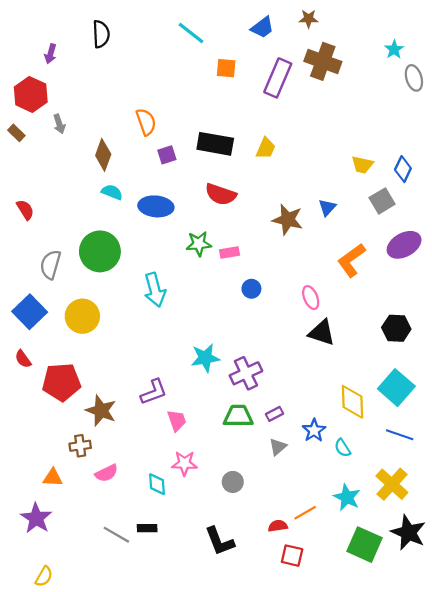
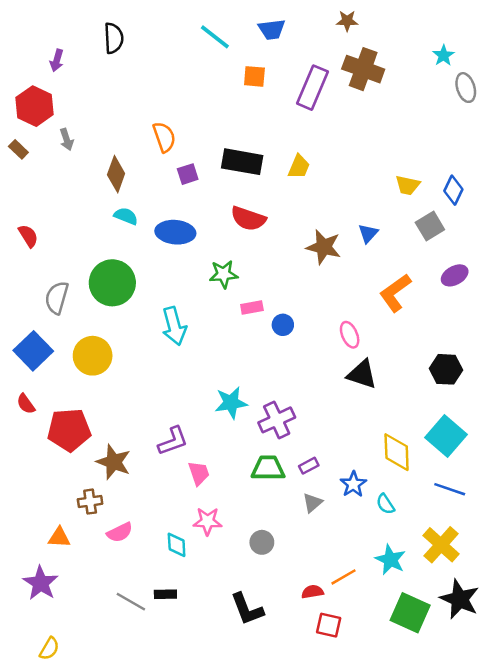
blue trapezoid: (262, 27) -> (272, 29), moved, turned 30
purple ellipse: (404, 245) -> (455, 275), size x0.7
pink rectangle: (229, 253) -> (252, 308), moved

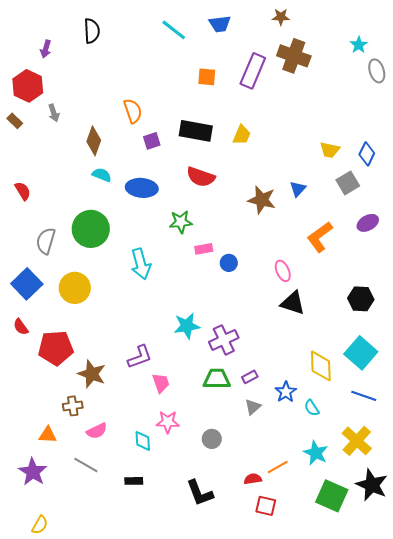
orange square: (254, 76) -> (207, 77), moved
gray line: (131, 602) -> (86, 465), moved

